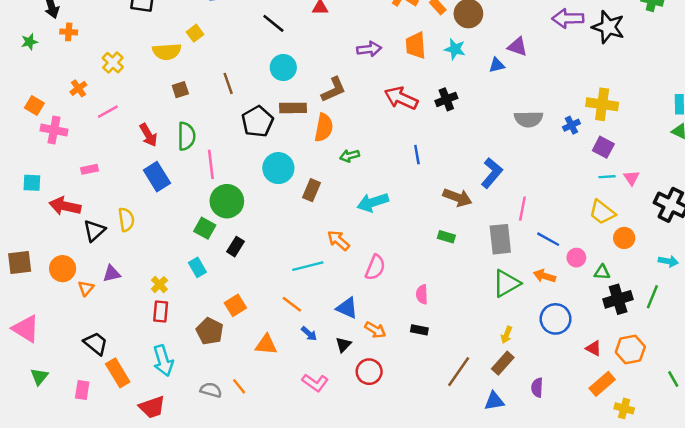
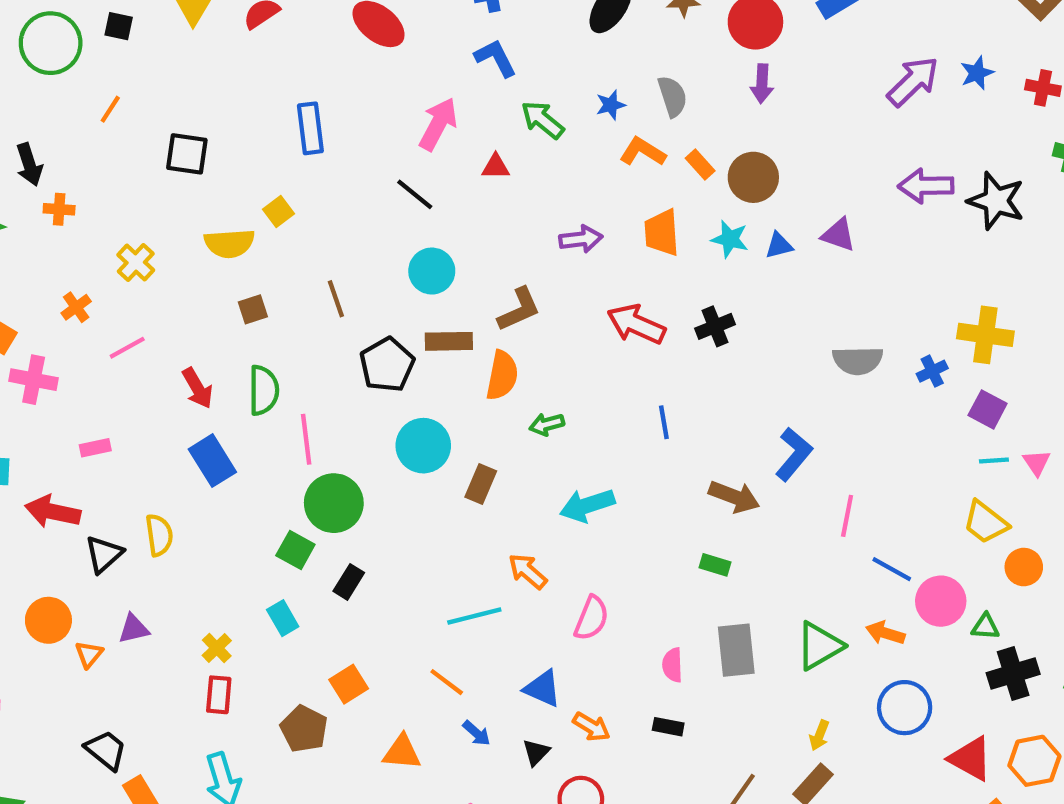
blue triangle: (497, 65) -> (779, 245), moved
gray rectangle: (500, 239) -> (736, 650), moved
pink circle: (576, 258) -> (941, 601), size x1.5
red triangle: (594, 348) -> (971, 759), size x1.6

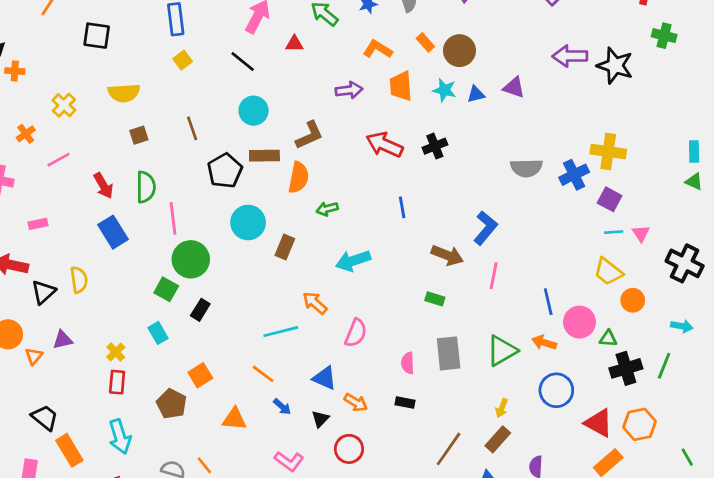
orange L-shape: (643, 152) -> (378, 49), moved
yellow square: (278, 211) -> (183, 60), moved
blue cross: (932, 371) -> (574, 175), size x1.5
pink line: (847, 516) -> (494, 276), moved
blue line: (892, 569) -> (548, 302), turned 48

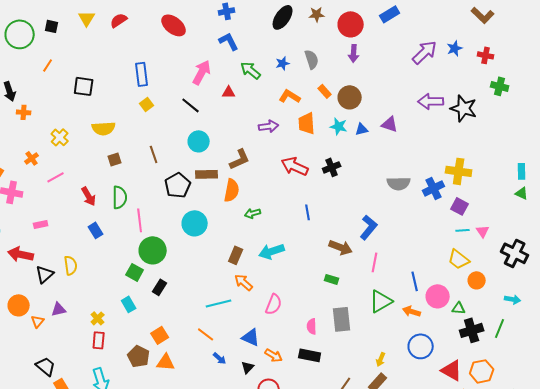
blue rectangle: (113, 232) -> (96, 230), size x0.7
brown rectangle: (285, 247) -> (236, 255), moved
green triangle: (502, 351) -> (381, 301), moved
black rectangle: (405, 403) -> (310, 355), size x1.5
orange triangle: (234, 419) -> (166, 362), moved

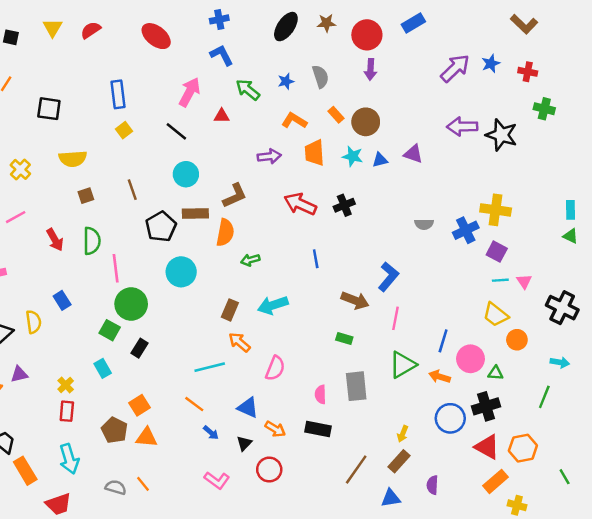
gray semicircle: (399, 183) -> (424, 224), size x0.7
blue rectangle: (96, 230) -> (62, 300), moved
blue line: (415, 281) -> (443, 341), turned 30
black cross: (472, 330) -> (486, 406), moved

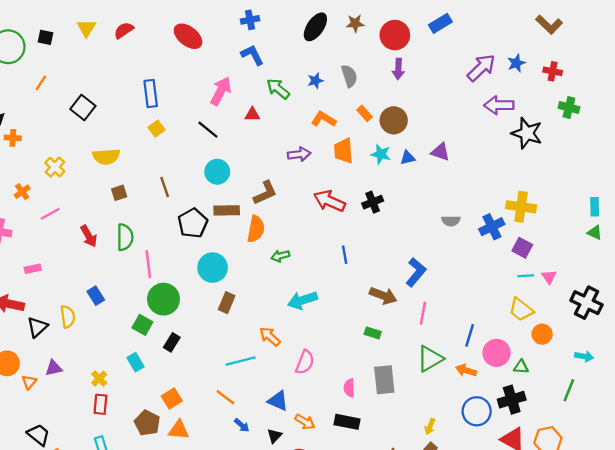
black square: (49, 109) -> (83, 107), turned 30
purple arrow: (462, 127) -> (499, 105), moved
brown rectangle: (230, 310) -> (227, 303), moved

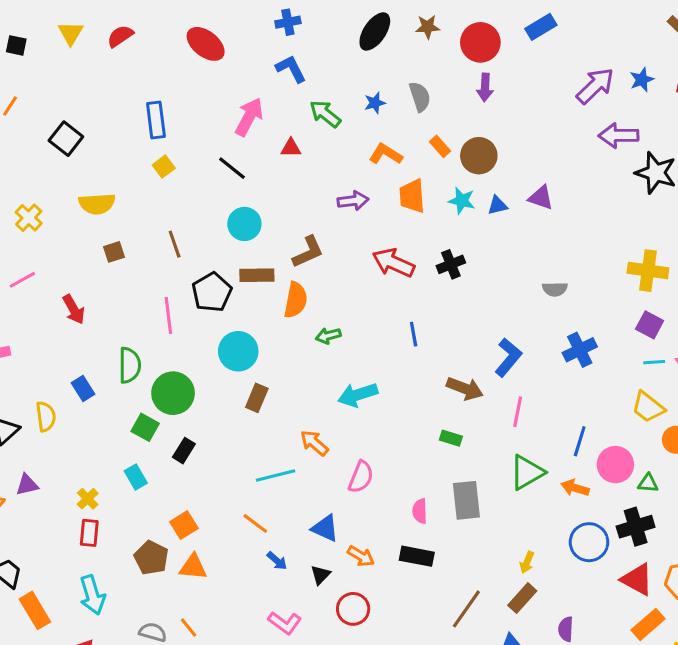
blue cross: (492, 227) -> (580, 350), moved
green semicircle: (125, 237) -> (130, 365), moved
pink line: (148, 264) -> (168, 316), moved

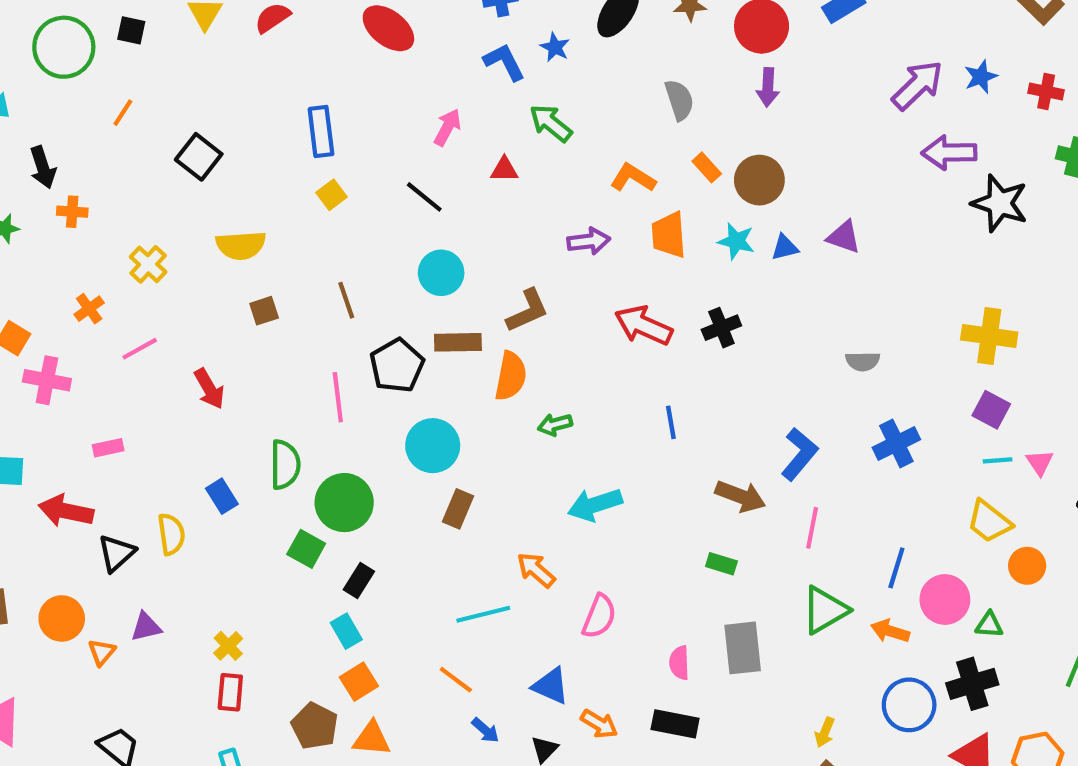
blue star: (375, 103) -> (555, 47), moved, turned -30
pink arrow: (249, 117) -> (447, 127), size x0.7
cyan rectangle: (136, 477) -> (346, 631), moved

